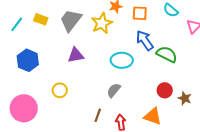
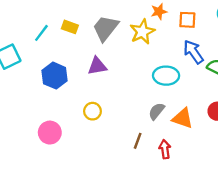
purple triangle: (76, 55) -> (97, 66), moved
pink circle: (24, 108) -> (50, 133), size x0.7
orange triangle: (153, 116) -> (183, 118), moved

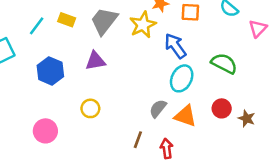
blue arrow: (193, 52) -> (175, 46), moved
cyan ellipse: (166, 76) -> (182, 78), moved, turned -65

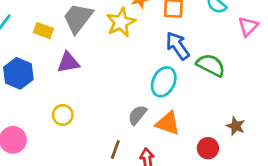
yellow rectangle: (67, 20) -> (43, 31), moved
blue arrow: (175, 46) -> (178, 46), moved
red circle: (222, 108) -> (208, 148), moved

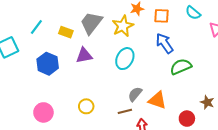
green semicircle: (211, 65) -> (181, 67), moved, turned -50
cyan ellipse: (164, 82) -> (125, 59), moved
yellow circle: (63, 115) -> (86, 106), moved
brown line: (115, 150) -> (125, 111), moved, turned 56

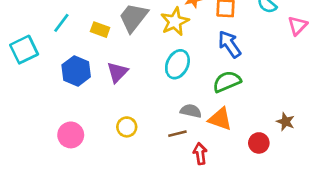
purple triangle: (84, 56) -> (117, 72), moved, turned -36
green semicircle: (181, 67) -> (227, 82), moved
gray semicircle: (135, 94) -> (191, 111), turned 63

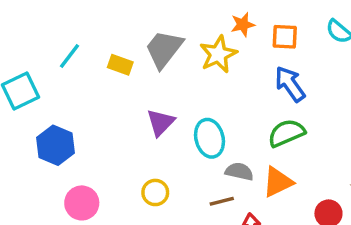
cyan ellipse: (177, 64) -> (210, 138), moved, turned -40
blue hexagon: (76, 71) -> (56, 145), moved
purple triangle: (117, 72) -> (161, 122), moved
orange triangle: (220, 119) -> (278, 182), turned -45

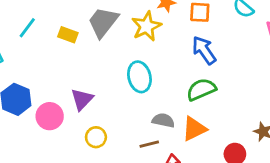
purple triangle: (161, 122) -> (82, 99), moved
cyan ellipse: (210, 138) -> (139, 77), moved
pink circle: (82, 203) -> (50, 116), moved

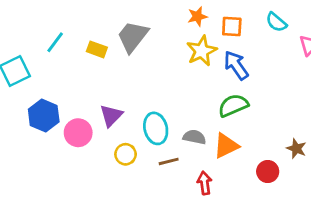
yellow star: (146, 26) -> (202, 51), moved
cyan ellipse: (139, 77) -> (156, 128), moved
brown line: (149, 144) -> (169, 161), moved

